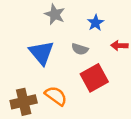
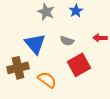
blue star: (95, 23) -> (76, 11), moved
brown cross: (24, 102) -> (18, 68), moved

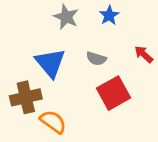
red arrow: (100, 38) -> (144, 54), turned 40
orange semicircle: (47, 80) -> (53, 122), moved

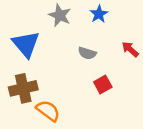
blue triangle: (50, 63) -> (26, 44), moved
red square: (113, 93) -> (103, 85), size x0.6

